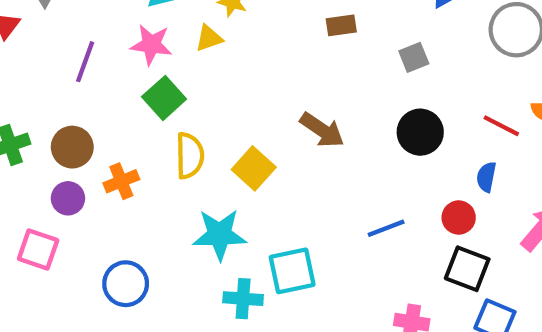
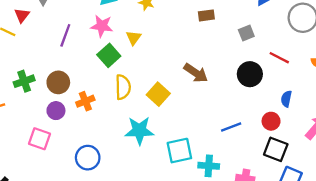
yellow triangle: (209, 38) -> (134, 38), moved, turned -35
red line: (501, 126) -> (279, 58), moved
cyan cross: (243, 299) -> (209, 166), moved

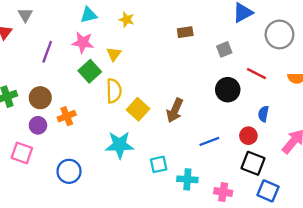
brown arrow: (196, 73) -> (175, 110), moved, turned 80
yellow semicircle: (123, 87) -> (114, 91), moved
cyan square: (179, 151) -> (159, 164), size x0.7

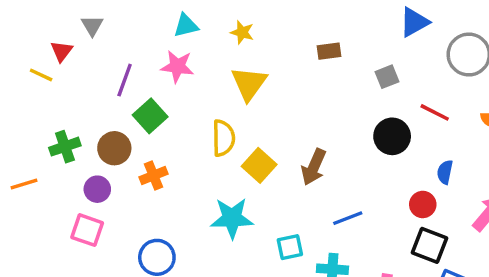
yellow triangle: (114, 54) -> (249, 83), moved, size x1.6
green square: (90, 71) -> (150, 116), moved
purple circle: (38, 125) -> (97, 189), moved
blue line: (209, 141) -> (348, 218), moved

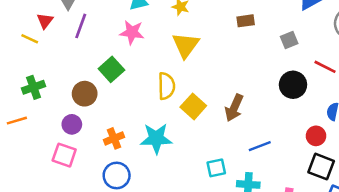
purple line: (125, 80) -> (81, 26), moved
green cross: (65, 147) -> (33, 87), moved
orange cross: (154, 176) -> (114, 138), moved
cyan star: (232, 218) -> (156, 138), moved

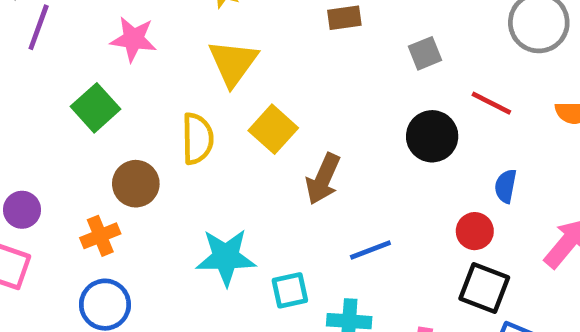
brown circle: (85, 94) -> (136, 184), moved
yellow square: (193, 106) -> (273, 129), moved
cyan star: (156, 138) -> (226, 257), moved

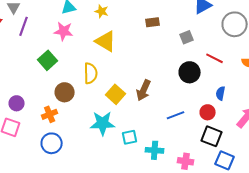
yellow triangle: (233, 63) -> (106, 41), turned -35
yellow square: (273, 129) -> (116, 94), moved
blue line: (370, 250) -> (176, 115), moved

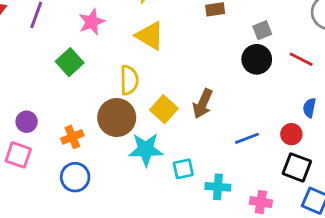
pink star: (64, 31) -> (92, 22), turned -30
black circle: (190, 72) -> (257, 59), moved
brown circle: (65, 92) -> (117, 118), moved, size x1.4

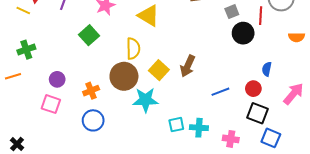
black circle: (257, 59) -> (243, 33), moved
red line: (301, 59) -> (261, 16), moved, turned 66
cyan square: (183, 169) -> (176, 125), moved

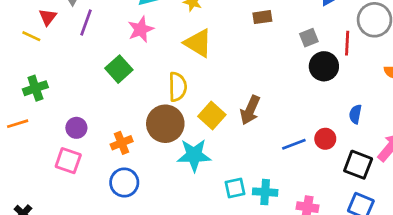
red circle: (253, 89) -> (325, 139), moved
black square: (257, 113) -> (358, 165), moved

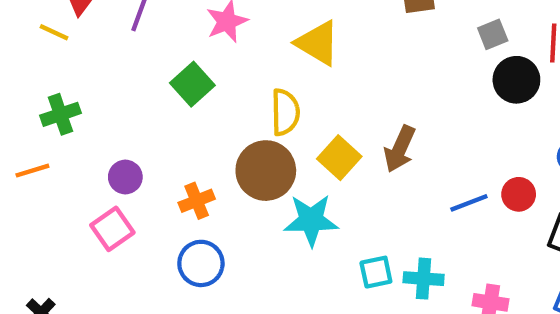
pink square: (68, 161) -> (112, 229), turned 36

